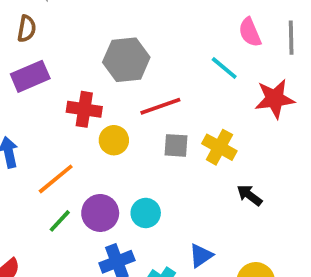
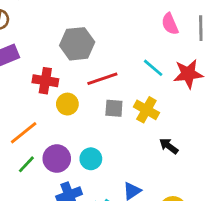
cyan line: (224, 68) -> (153, 68), moved

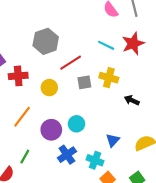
red cross: (45, 81) -> (18, 76), moved
green line: (26, 164) -> (25, 157), moved

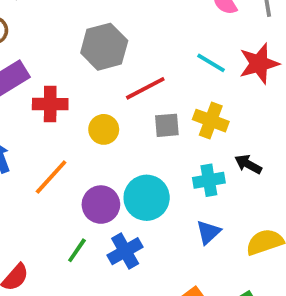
cyan circle: (77, 124) -> (147, 198), size x1.5
green line: (25, 157) -> (77, 250), moved
cyan cross: (95, 160) -> (209, 180), moved, turned -35

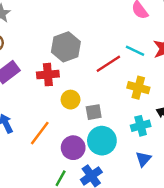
red line: (145, 88) -> (108, 64), moved
red cross: (50, 104) -> (48, 75), moved
gray square: (167, 125) -> (94, 112), moved

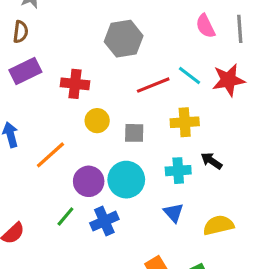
gray hexagon: (66, 47) -> (124, 39), moved
yellow cross: (138, 88) -> (185, 122), turned -30
gray square: (94, 112) -> (134, 133), moved
blue triangle: (143, 159) -> (174, 213), turned -35

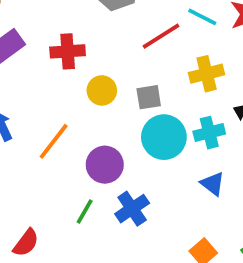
cyan circle: (126, 180) -> (164, 137), moved

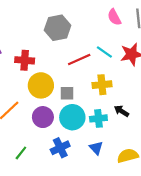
yellow circle: (102, 90) -> (41, 85), size x1.5
purple circle: (105, 165) -> (43, 117), moved
blue cross: (132, 209) -> (60, 148), moved

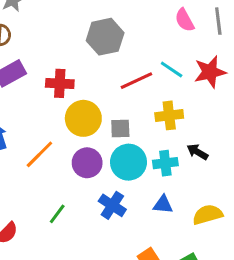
blue cross: (60, 148) -> (112, 205), turned -30
blue triangle: (96, 148) -> (163, 205), turned -40

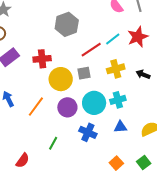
cyan line: (172, 69) -> (113, 39), turned -63
gray square: (120, 129) -> (84, 73), moved
black arrow: (197, 152) -> (143, 74), moved

